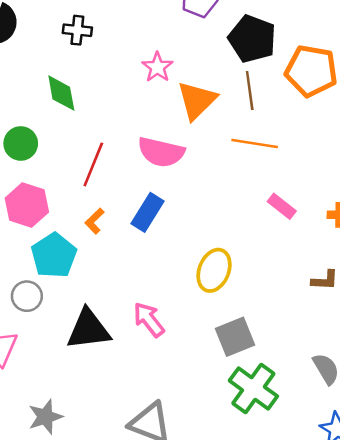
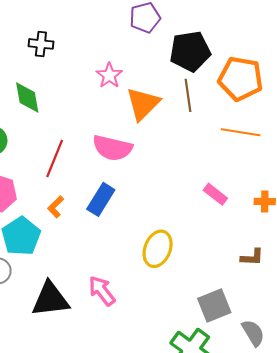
black pentagon: (252, 39) -> (190, 51), turned -30
orange line: (255, 143) -> (241, 132), moved
gray square: (235, 337) -> (214, 306), moved

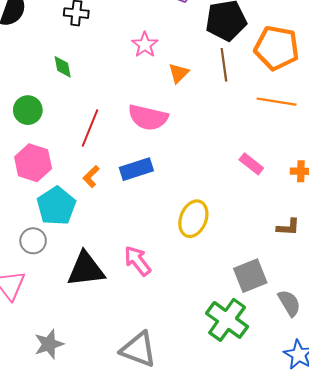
green diamond: (27, 98) -> (63, 67), size x0.7
orange triangle: (143, 104) -> (179, 73), size x0.6
blue rectangle: (101, 199) -> (136, 169), turned 40

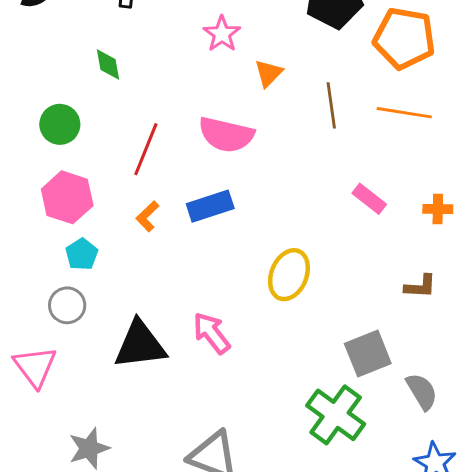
brown line: (224, 65) -> (331, 105), moved
cyan pentagon: (56, 206) -> (82, 254), moved, size x0.6

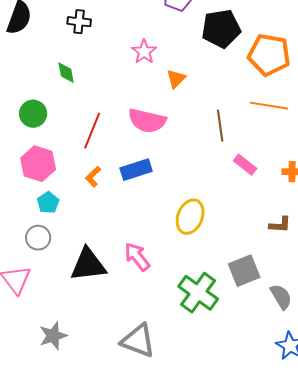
brown line: (331, 105) -> (220, 126), moved
green cross: (336, 415) -> (198, 293), moved

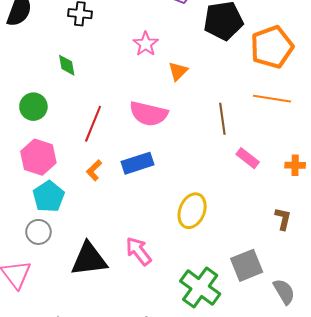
orange pentagon: (269, 55) -> (272, 47), turned -30
cyan pentagon: (48, 203) -> (49, 197), size x1.4
brown L-shape: (280, 225) -> (283, 219), turned -80

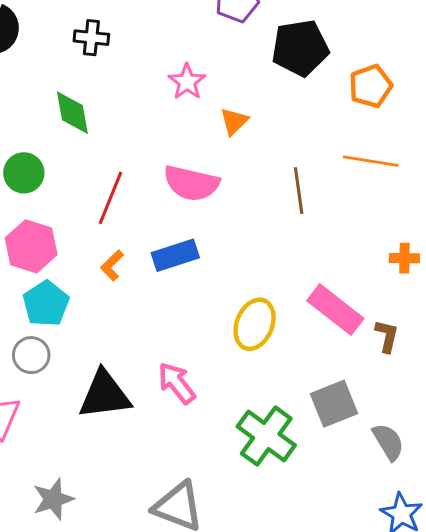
orange pentagon: (272, 47) -> (371, 86), size x0.7
green diamond: (67, 65) -> (72, 113), size x1.4
pink rectangle: (248, 158) -> (335, 310), moved, size x1.6

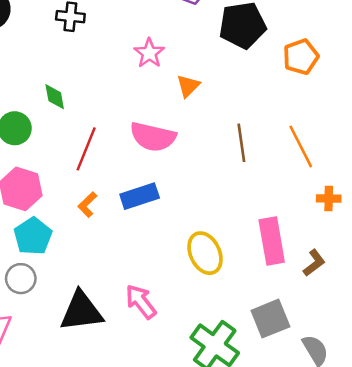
green diamond: (72, 113) -> (55, 97), moved, size x0.7
orange line: (371, 161) -> (301, 146), moved, turned 54
pink rectangle: (335, 310) -> (272, 241), turned 42
yellow ellipse: (255, 324) -> (205, 253), turned -48
brown L-shape: (387, 336) -> (314, 263), turned 40

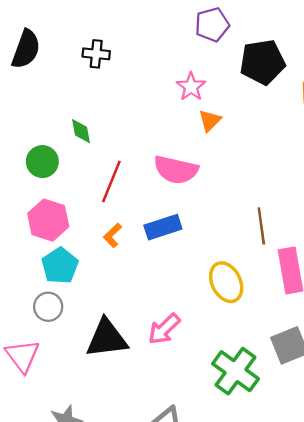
pink star: (149, 53) -> (191, 87), moved
brown line: (241, 143) -> (261, 226), moved
pink arrow: (141, 302) -> (164, 329), turned -96

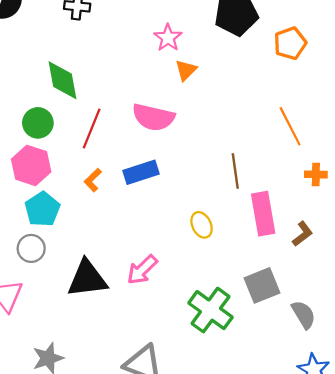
green diamond: (81, 131) -> (63, 80), size x1.6
green circle: (42, 162) -> (38, 123), moved
yellow ellipse: (226, 282) -> (202, 225), size x0.7

